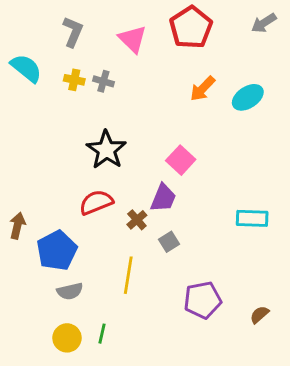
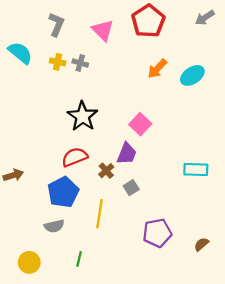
brown arrow: (17, 226) -> (13, 175), turned 60
blue pentagon: (57, 250) -> (63, 192), moved
yellow circle: (67, 338) -> (29, 262), moved

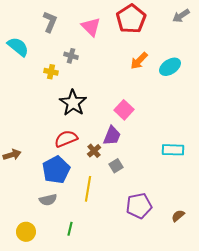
yellow cross: (58, 62) -> (51, 72), moved

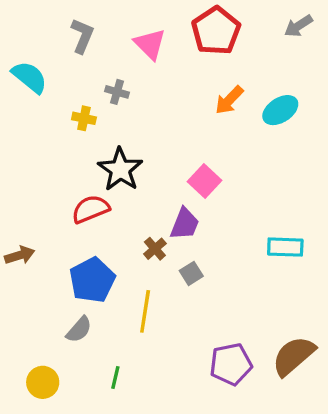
red semicircle: (66, 139) -> (91, 209), moved
gray semicircle: (48, 200) -> (79, 330), turned -36
purple pentagon: (139, 206) -> (231, 364), moved
brown semicircle: (178, 216) -> (294, 356), size x2.0

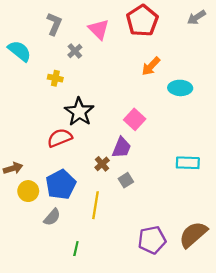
gray cross: (117, 92) -> (75, 51), moved, turned 32
cyan ellipse: (280, 110) -> (180, 88), moved, turned 35
yellow circle: (43, 382) -> (28, 191), moved

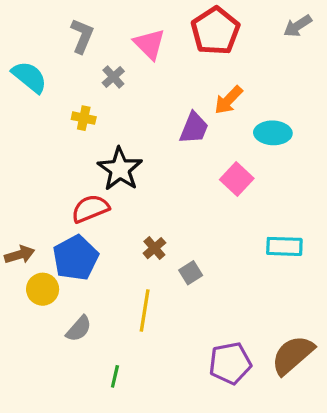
pink square: (135, 119) -> (237, 179), moved
purple trapezoid: (122, 148) -> (194, 128), moved
blue pentagon: (61, 185) -> (75, 258), moved

